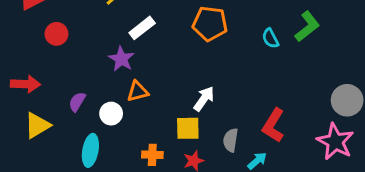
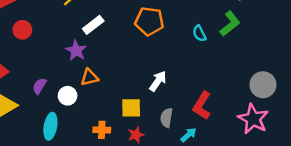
white arrow: (204, 99) -> (158, 81), moved

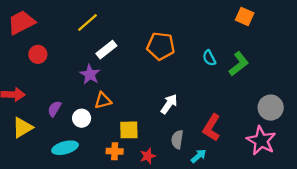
green L-shape: (230, 24) -> (239, 64), moved
yellow square: (131, 108) -> (129, 130), moved
cyan ellipse: (50, 126) -> (65, 148), turned 65

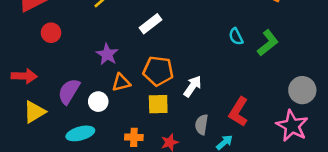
orange pentagon: (161, 46) -> (158, 71), moved
white rectangle: (106, 50) -> (151, 24), moved
purple semicircle: (54, 109) -> (69, 91), size x1.5
yellow square: (129, 130) -> (158, 104), moved

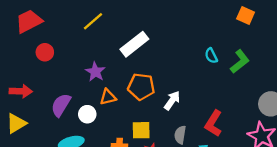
white rectangle: (151, 24) -> (134, 44), size x1.4
yellow square: (158, 104) -> (141, 130), moved
yellow triangle: (34, 112) -> (16, 123), moved

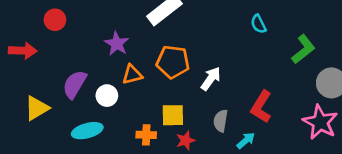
green L-shape: (240, 61) -> (303, 49), moved
red arrow: (21, 91) -> (23, 51), moved
yellow triangle: (16, 123) -> (37, 108), moved

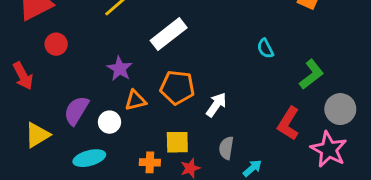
red arrow: (23, 51) -> (23, 76), turned 60
red L-shape: (261, 107) -> (288, 123), moved

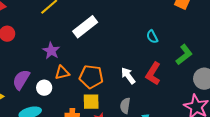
orange pentagon: (177, 87) -> (91, 77), moved
white arrow: (216, 105) -> (128, 76), moved, turned -72
red L-shape: (288, 123) -> (153, 74), moved

